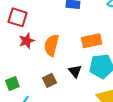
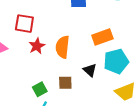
brown square: (49, 80) -> (65, 83), turned 32
green square: (12, 84) -> (40, 89), moved

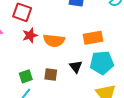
orange semicircle: (63, 47) -> (54, 40), turned -100

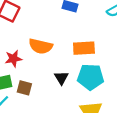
red star: (30, 35) -> (13, 59), moved
brown square: (51, 74) -> (24, 88), moved

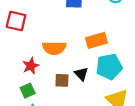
brown square: (24, 88) -> (62, 80), moved

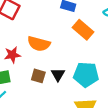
orange rectangle: (97, 40) -> (83, 30), moved, turned 42

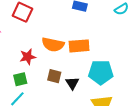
orange rectangle: (83, 30) -> (79, 46), moved, turned -42
black triangle: (58, 75) -> (72, 83), moved

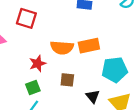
black triangle: (72, 83) -> (93, 96), moved

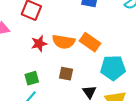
orange rectangle: (89, 46) -> (90, 42), turned 42
red star: (38, 64) -> (39, 44), moved

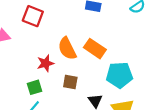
orange semicircle: (64, 42) -> (67, 49), turned 55
red star: (39, 44) -> (45, 63), moved

